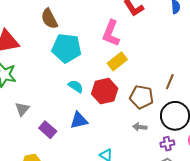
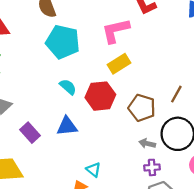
pink L-shape: (111, 33) -> (116, 31), turned 48
gray arrow: (140, 127) -> (147, 143), moved
purple cross: (167, 144) -> (152, 167), moved

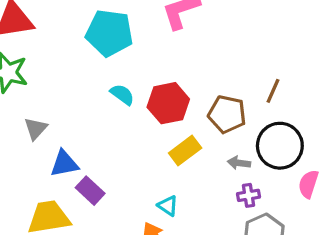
yellow rectangle: (119, 64) -> (185, 150), moved
blue triangle: (67, 126) -> (64, 164), moved
purple rectangle: (30, 133) -> (90, 191), moved

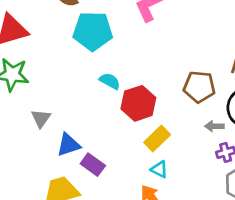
red hexagon: (168, 103) -> (138, 103), moved
yellow rectangle: (185, 150) -> (157, 138), moved

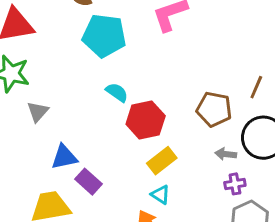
gray triangle: (41, 118) -> (38, 112), moved

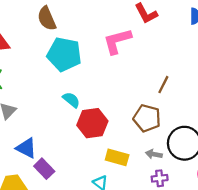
brown line: (256, 87) -> (163, 85), moved
blue triangle: (64, 157) -> (26, 148), turned 35
yellow rectangle: (162, 161) -> (117, 157), moved, turned 50

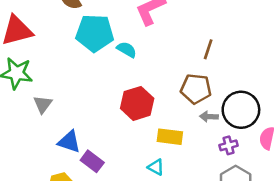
cyan semicircle: (71, 100) -> (127, 50), moved
gray arrow: (154, 154) -> (209, 117), moved
purple cross: (160, 178) -> (229, 145), moved

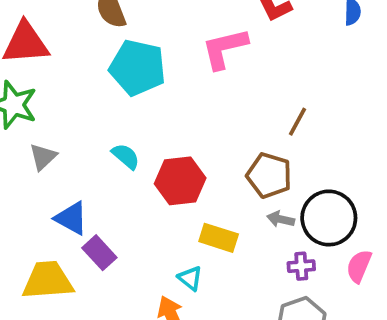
cyan semicircle: (127, 50) -> (126, 156), moved

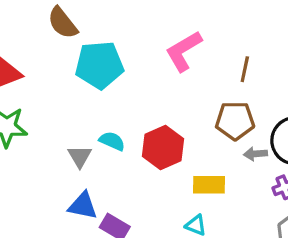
pink L-shape: (225, 48) -> (184, 51), moved
gray triangle: (43, 157) -> (80, 156), moved

